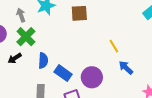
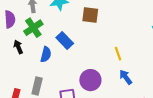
black arrow: (15, 58) -> (18, 47), turned 88
blue rectangle: (63, 73) -> (65, 41), moved

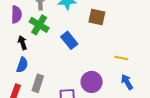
green cross: (33, 28) -> (39, 25), turned -30
blue semicircle: (46, 54) -> (22, 65), moved
yellow line: (118, 54) -> (121, 58), turned -64

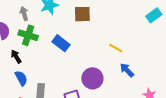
yellow line: (121, 58) -> (116, 48), turned 32
blue semicircle: (22, 65) -> (21, 78), turned -35

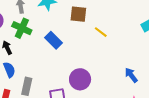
yellow line: (116, 48) -> (101, 32), moved
blue arrow: (127, 70) -> (131, 75), moved

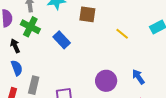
yellow line: (101, 32) -> (122, 34), moved
purple circle: (80, 79) -> (106, 81), moved

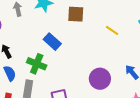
green cross: (30, 27) -> (37, 64), moved

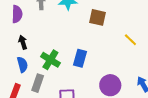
blue rectangle: (52, 42) -> (80, 58), moved, turned 54

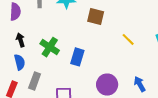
green cross: (50, 60) -> (50, 47), moved

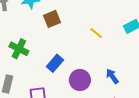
brown square: (96, 17) -> (52, 19), moved, turned -30
blue rectangle: (77, 57) -> (55, 63), moved, turned 30

